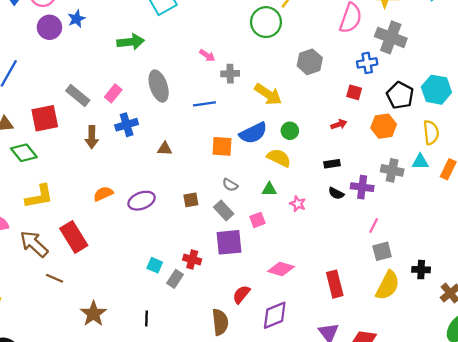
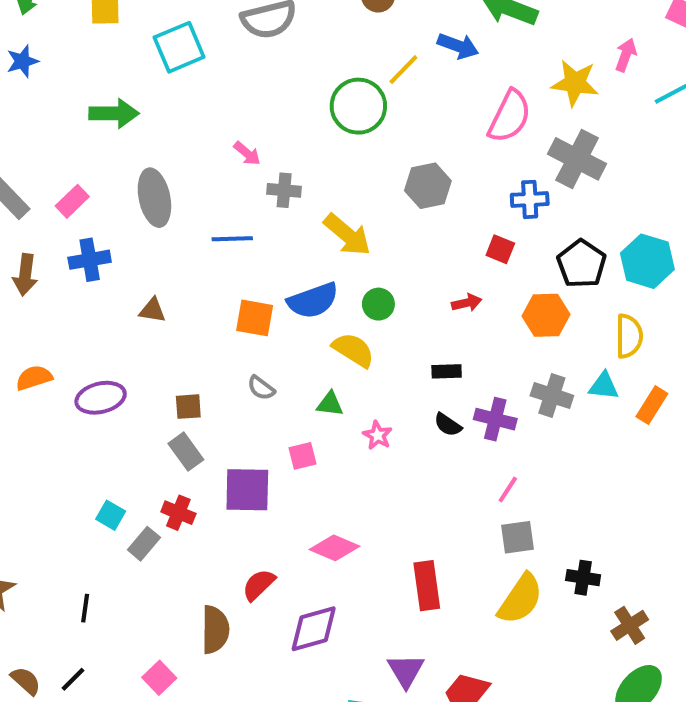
gray rectangle: (224, 211) -> (186, 452), moved

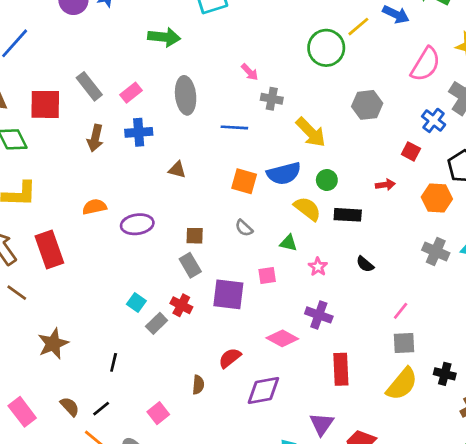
blue cross: (530, 199) -> (434, 120), turned 35
black rectangle: (447, 371) -> (348, 215), moved, size x1.4
purple cross: (495, 419) -> (319, 315), moved
brown semicircle: (215, 630) -> (198, 385), size x0.6

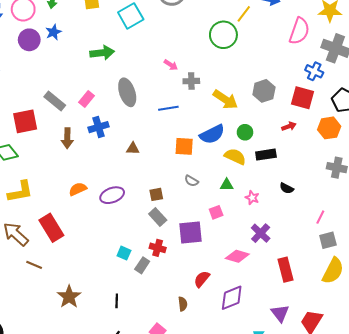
gray hexagon: (367, 105) -> (264, 91), moved
red square: (411, 151) -> (302, 98), size x1.6
purple cross: (319, 315) -> (261, 233), turned 36

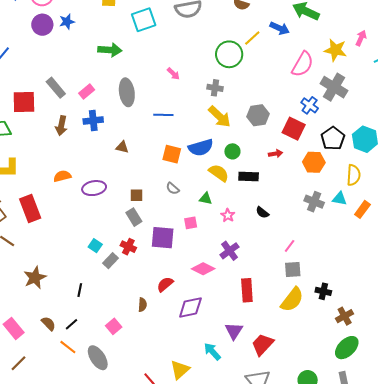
gray cross: (191, 81) -> (215, 88), moved

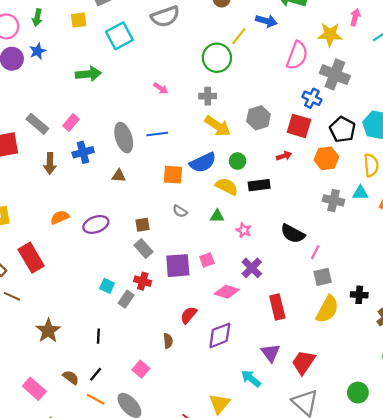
gray ellipse: (127, 92) -> (124, 138), moved
black semicircle: (262, 212) -> (293, 234), moved, size x1.6
pink square: (191, 223) -> (207, 260), moved

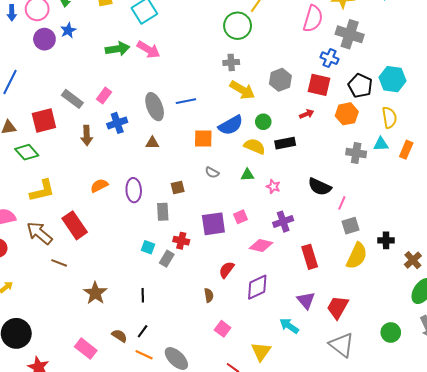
pink arrow: (161, 88) -> (148, 50), moved, size x1.6
purple ellipse: (96, 224) -> (134, 190), turned -70
gray rectangle: (144, 249) -> (163, 212), moved, turned 42
purple cross: (252, 268) -> (283, 222), turned 30
pink square: (141, 369) -> (223, 329), moved

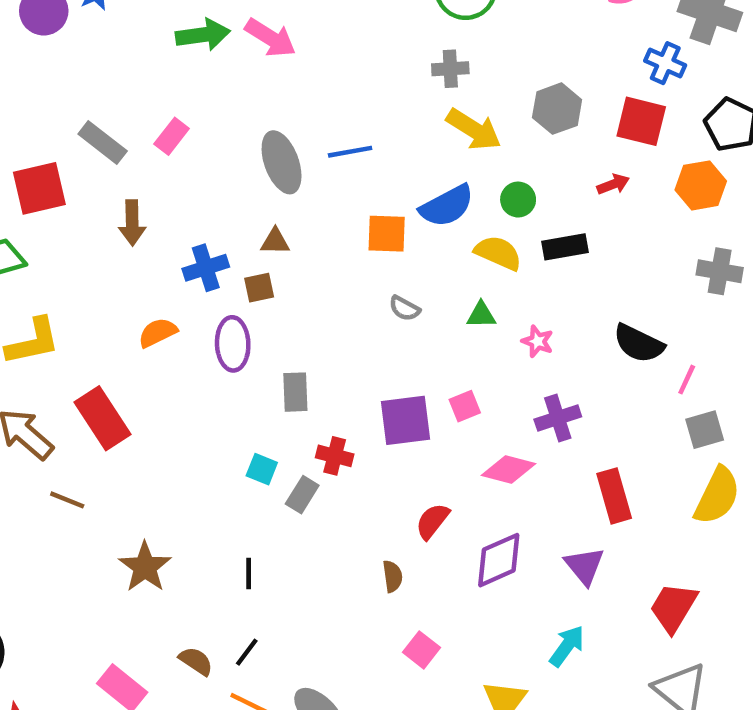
blue cross: (117, 123) -> (206, 268), moved
brown square: (178, 188) -> (259, 288), moved
purple triangle: (306, 300) -> (584, 566), moved
cyan arrow: (289, 326) -> (567, 646), turned 90

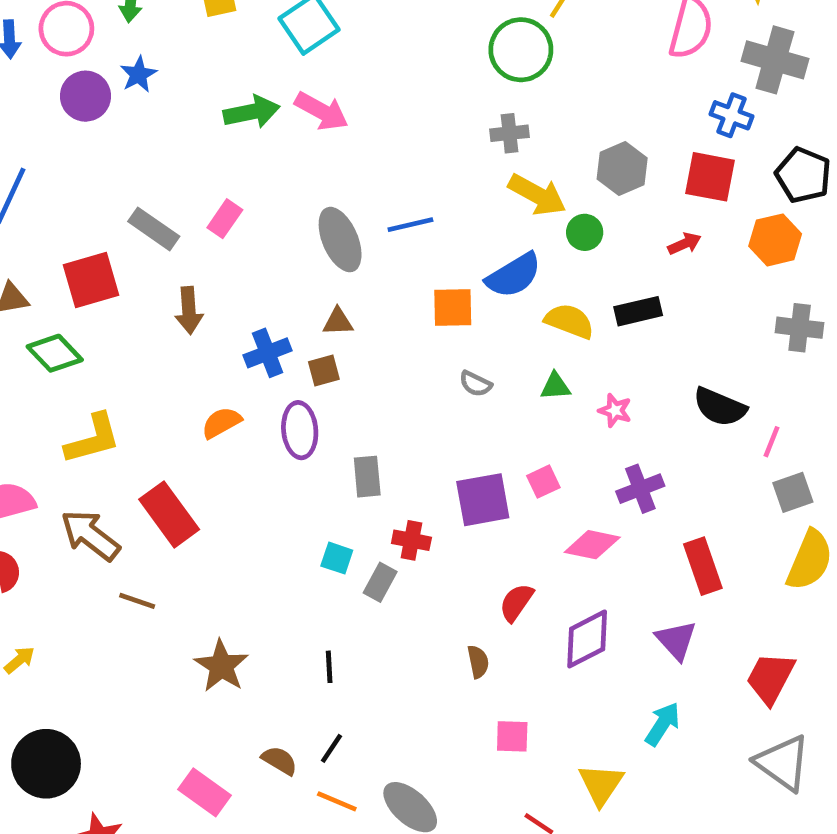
green circle: (518, 200) -> (585, 232), moved
pink square: (421, 650) -> (512, 736), turned -33

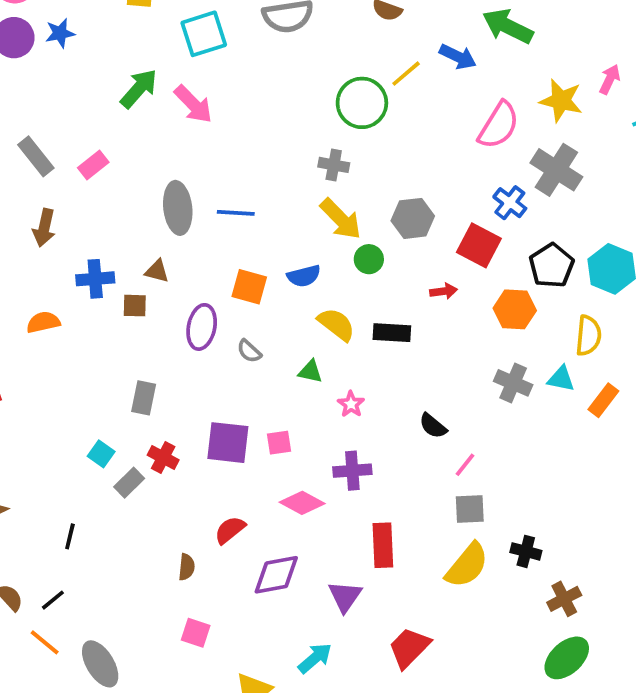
green arrow: (252, 112) -> (139, 88), turned -54
blue semicircle: (514, 275) -> (304, 276), size x0.7
black semicircle: (720, 407) -> (433, 426), size x0.7
purple ellipse: (300, 430) -> (202, 327), moved

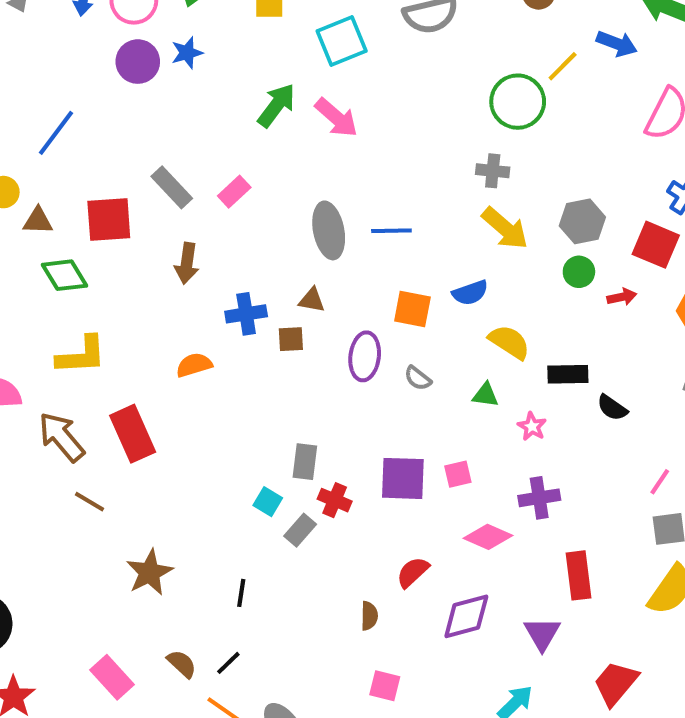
green circle: (369, 259) -> (579, 272), moved
black rectangle: (392, 333) -> (568, 374), moved
gray rectangle: (144, 398) -> (305, 462), moved
black semicircle: (433, 426) -> (612, 408), moved

